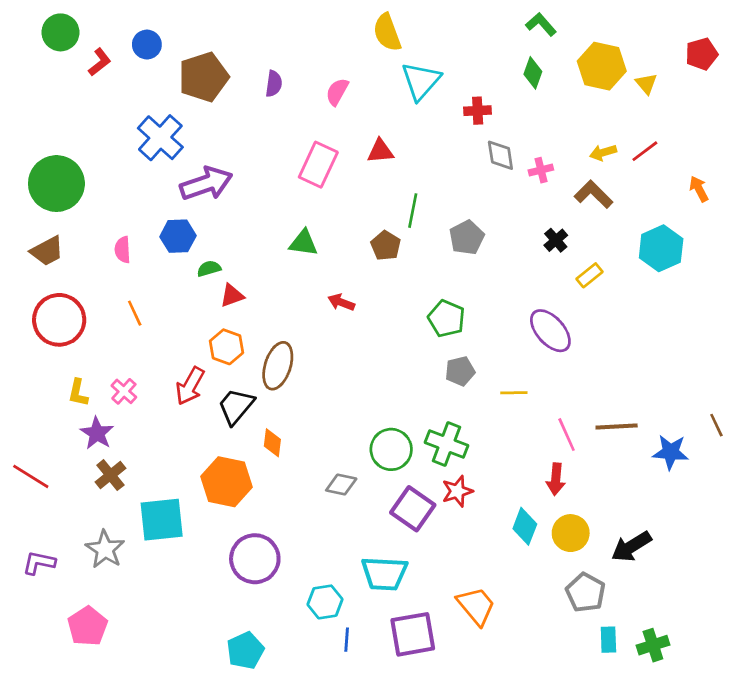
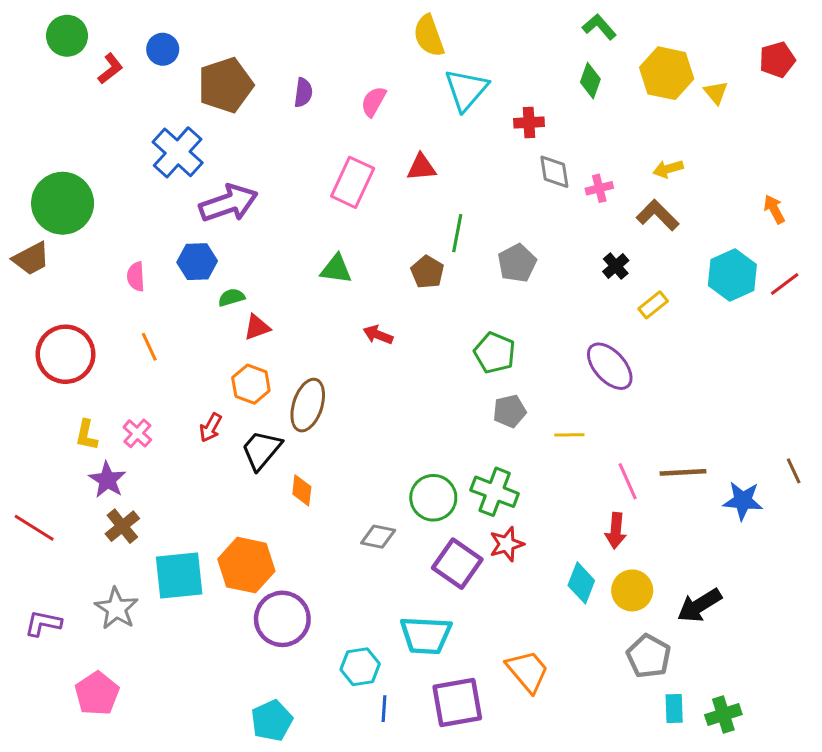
red line: (645, 151) -> (785, 284), moved
brown trapezoid: (47, 251) -> (31, 259), moved
red arrow: (190, 386) -> (211, 427), size x0.7
orange hexagon: (226, 482) -> (246, 565), moved

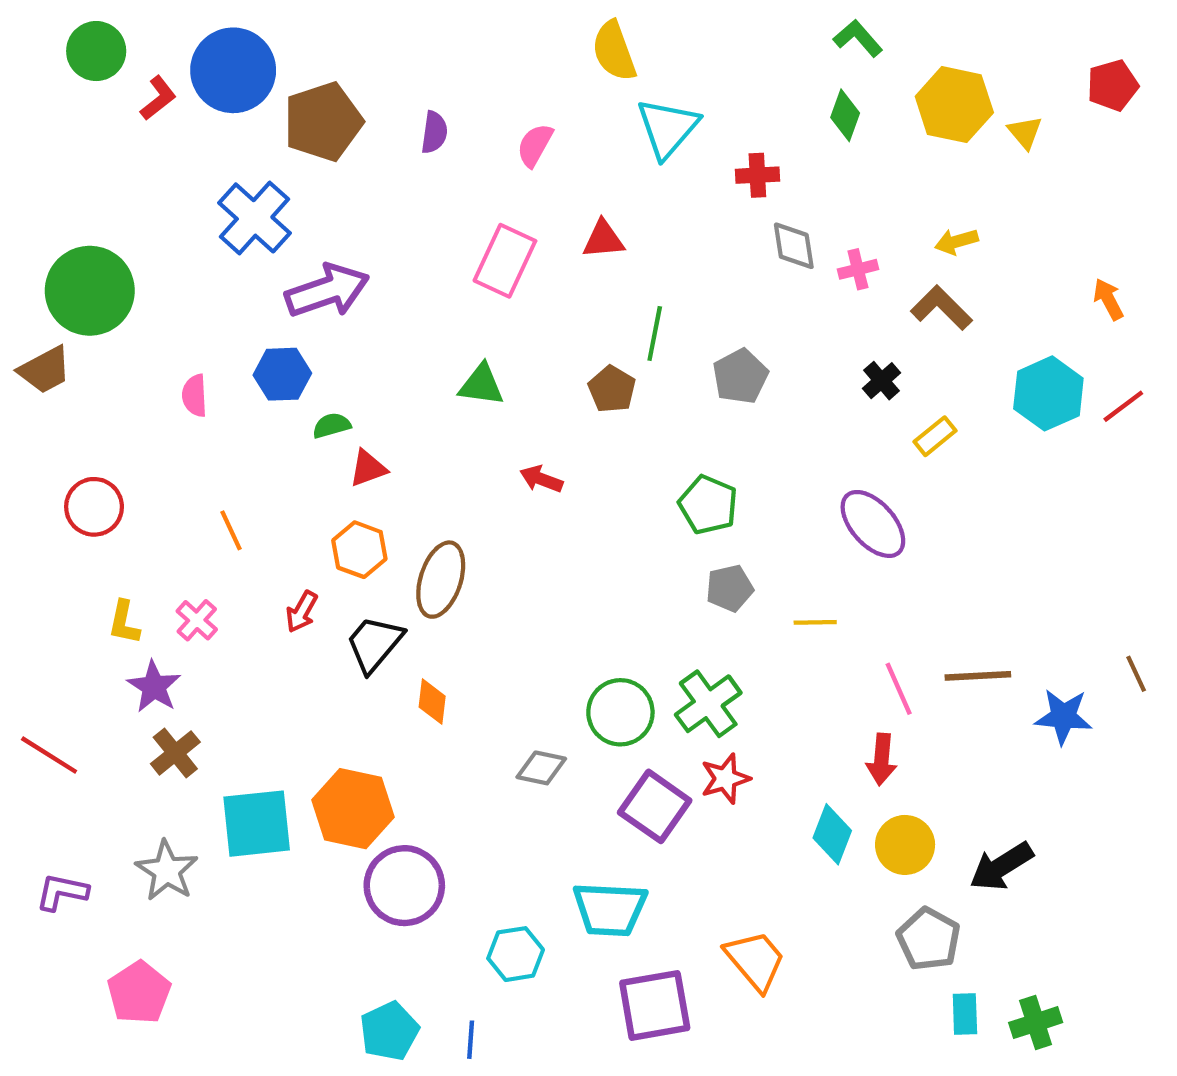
blue circle: (163, 49) -> (233, 70), size x1.8
orange line: (149, 347) -> (231, 530), moved
red circle: (66, 354) -> (94, 507), size x0.7
green cross: (495, 492) -> (708, 704), turned 33
blue line: (384, 709) -> (471, 1040), moved

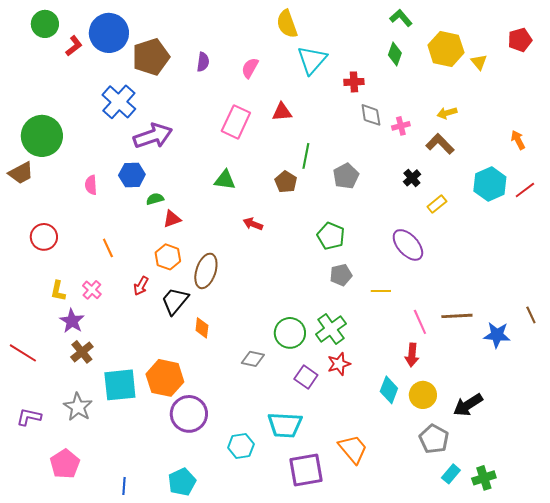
purple square: (655, 806) -> (306, 377), size x0.7
cyan rectangle: (965, 1014) -> (451, 474), turned 42
blue line: (471, 1040) -> (124, 486), moved

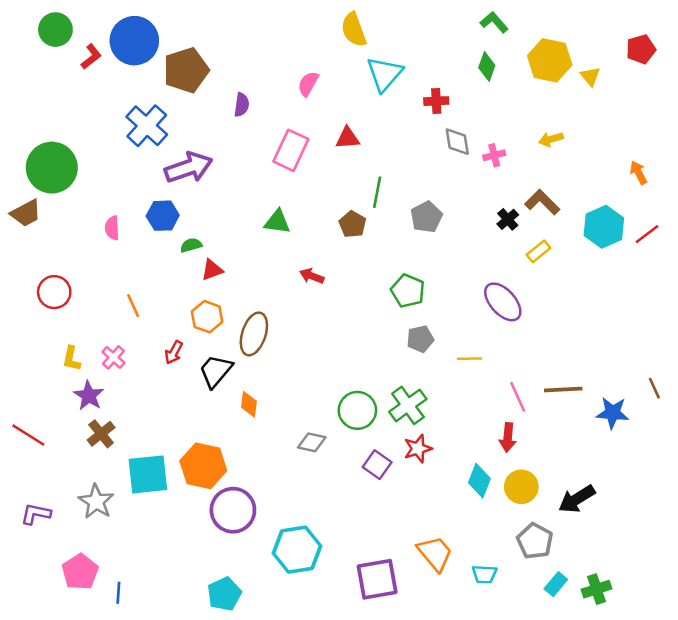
purple semicircle: (203, 62) -> (242, 105), moved
brown L-shape: (440, 144) -> (542, 202), moved
cyan trapezoid: (285, 425) -> (484, 574), moved, size x0.6
cyan hexagon: (241, 446) -> (297, 550), size x1.5
blue line: (124, 486) -> (118, 593), moved

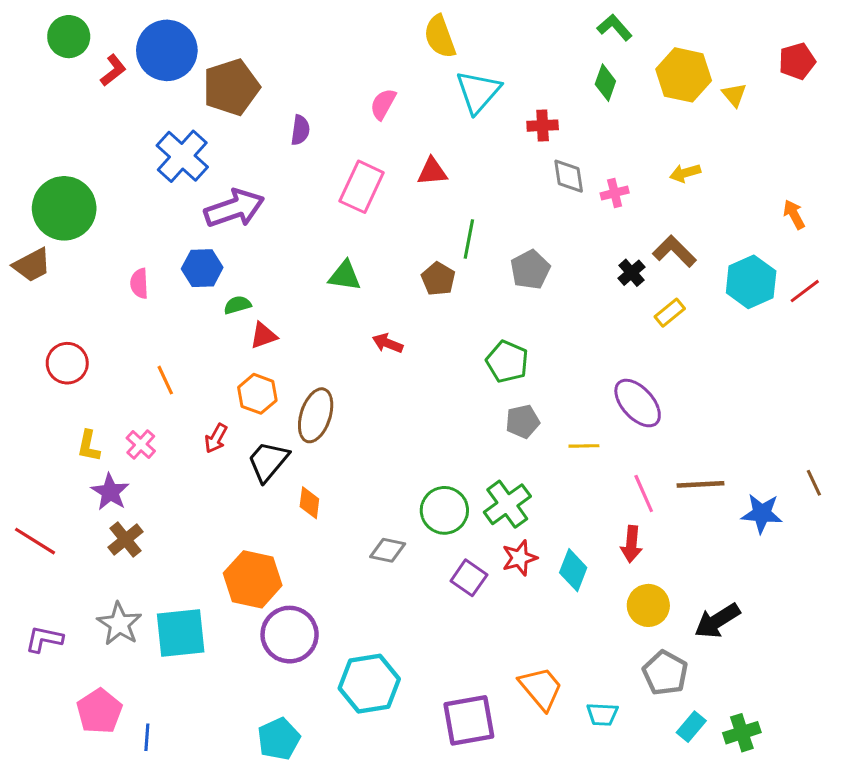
purple ellipse: (503, 302) -> (638, 403), moved
cyan square: (148, 474) -> (181, 633), moved
cyan diamond: (479, 481) -> (573, 570), moved

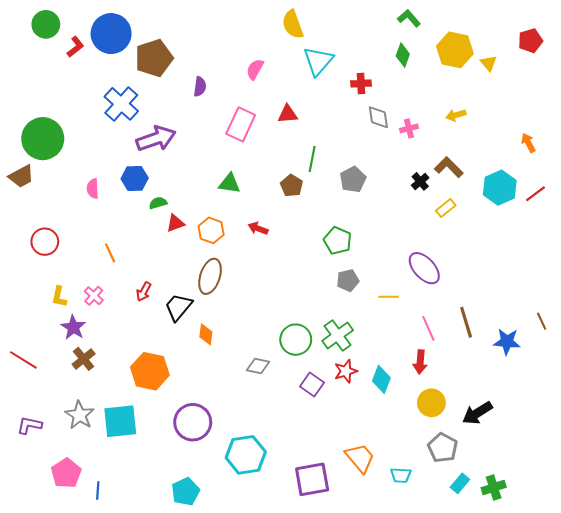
orange hexagon: (257, 394) -> (211, 230), moved
brown line: (700, 484) -> (466, 322), turned 76
orange hexagon: (253, 579) -> (150, 371), moved

